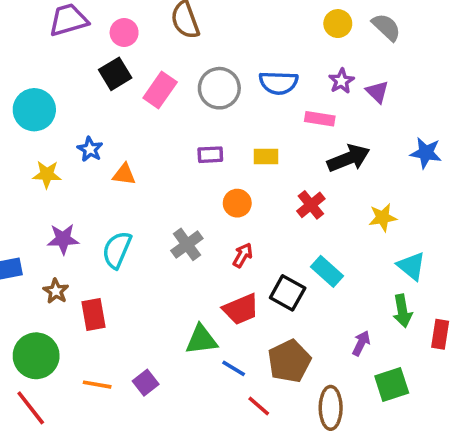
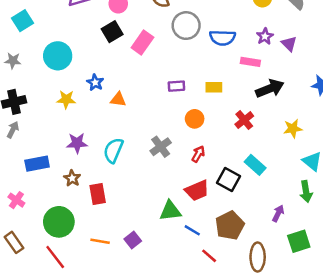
gray circle: (219, 88) -> (186, 26), moved

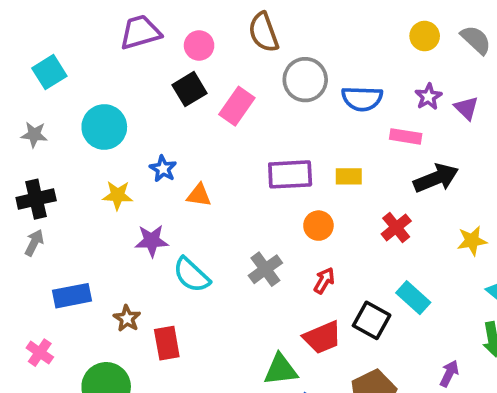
purple rectangle: (176, 86) -> (290, 174), size x1.6
purple star: (77, 143) -> (152, 241), moved
cyan semicircle: (113, 150) -> (191, 275), turned -70

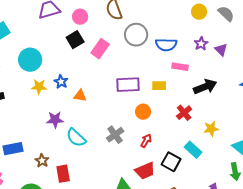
pink rectangle: (406, 136) -> (180, 67), moved
yellow star: (118, 195) -> (39, 87), moved
yellow star: (472, 241) -> (211, 129), moved

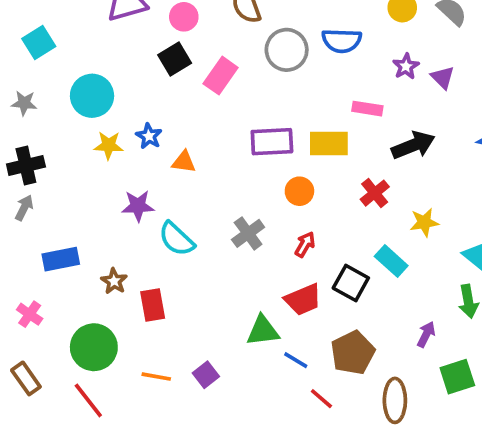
blue semicircle: (166, 45) -> (342, 41), moved
yellow rectangle: (159, 86) -> (329, 143), size x1.5

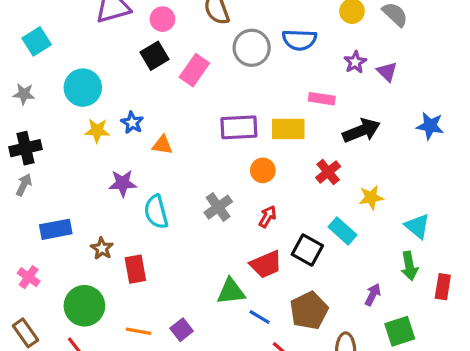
cyan semicircle: (176, 239) -> (156, 212), turned 32

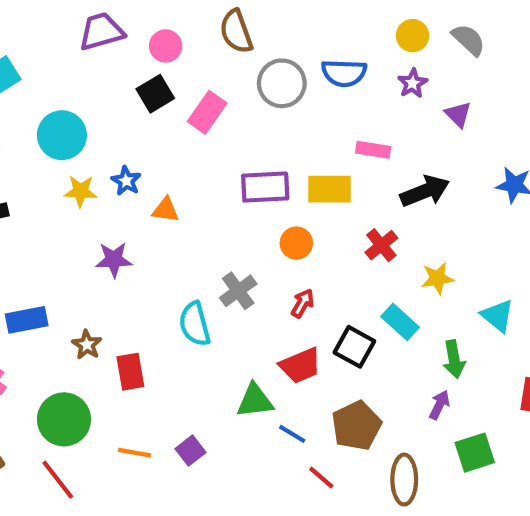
purple star: (355, 62) -> (413, 83), moved
cyan semicircle: (156, 212) -> (195, 324), moved
green arrow: (409, 266) -> (454, 359), moved

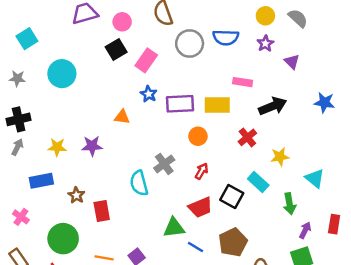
blue star: (126, 181) -> (149, 94), moved
yellow star: (81, 191) -> (57, 147), moved
purple arrow: (439, 405) -> (305, 230), moved

